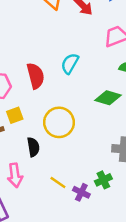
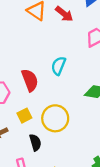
yellow square: (15, 115) -> (24, 116), moved

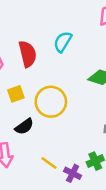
black semicircle: (35, 142) -> (24, 126), turned 63

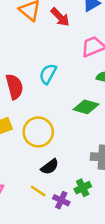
black semicircle: (24, 126) -> (50, 167), moved

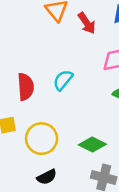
green diamond: (86, 107) -> (92, 144), moved

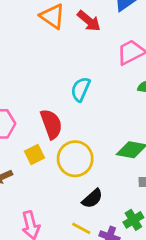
red semicircle: (26, 87) -> (51, 124), moved

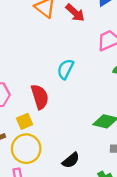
yellow circle: (75, 159) -> (26, 149), moved

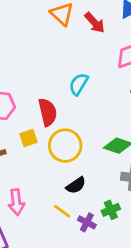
yellow circle: (26, 149) -> (65, 146), moved

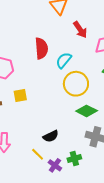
red arrow: (95, 23) -> (80, 30), moved
red semicircle: (48, 112) -> (41, 48), moved
yellow circle: (65, 146) -> (76, 84), moved

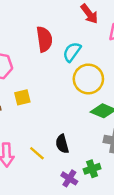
black semicircle: (51, 136) -> (62, 144), turned 105
yellow line: (38, 154) -> (37, 153), moved

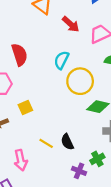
red semicircle: (44, 39) -> (19, 55), moved
yellow line: (37, 153) -> (46, 143), moved

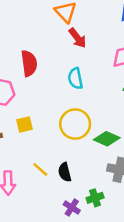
red arrow: (71, 24) -> (78, 38), moved
cyan semicircle: (61, 60) -> (75, 78), turned -48
yellow circle: (80, 81) -> (75, 124), moved

